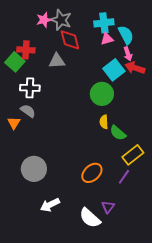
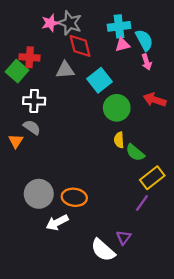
red arrow: (135, 68) -> (155, 100), moved
cyan square: (114, 70) -> (100, 80), moved
orange ellipse: (92, 173) -> (74, 197), moved, turned 50
white arrow: (50, 205) -> (57, 223), moved

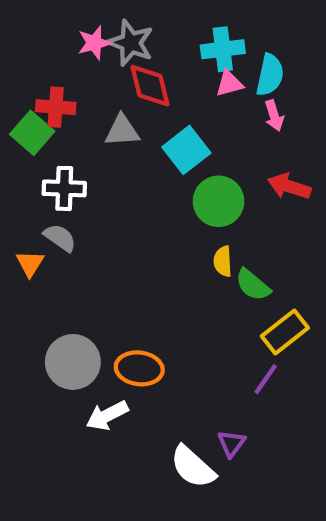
cyan semicircle: (144, 40) -> (270, 75), turned 40

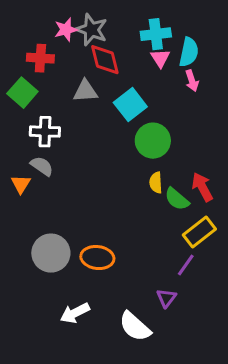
pink triangle: (229, 83) -> (160, 58), turned -48
red cross: (56, 107) -> (40, 58), moved
red arrow: (289, 186) -> (202, 187), moved, turned 44
white arrow: (107, 416) -> (75, 313), moved
purple triangle: (231, 443) -> (166, 298), moved

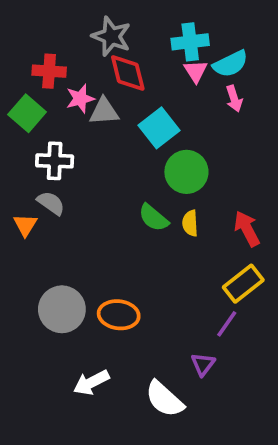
pink star: (66, 30) -> (80, 99), moved
cyan semicircle: (189, 52) -> (230, 64), turned 52
green semicircle: (177, 199) -> (153, 218), moved

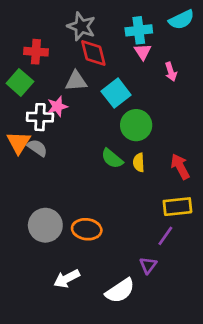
cyan semicircle: (230, 64) -> (181, 20), moved
pink star: (80, 99) -> (57, 106), moved
orange triangle: (25, 225) -> (19, 142), moved, size x1.4
yellow rectangle: (243, 284) -> (177, 207), turned 32
white semicircle: (164, 399) -> (120, 291), turned -76

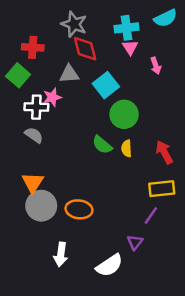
orange triangle: (19, 142) -> (33, 183), moved
white arrow: (67, 279) -> (61, 254), turned -55

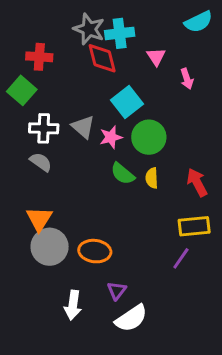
cyan cross: (126, 28) -> (120, 33), moved
gray triangle: (69, 74) -> (83, 127), moved, turned 45
pink star: (52, 97) -> (111, 137), moved
purple triangle: (135, 242) -> (117, 291), moved

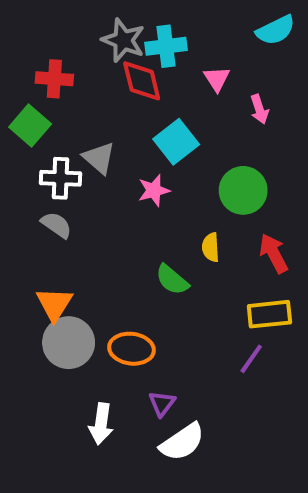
gray triangle: (83, 127) -> (99, 158), moved
green circle: (149, 137) -> (243, 190), moved
green semicircle: (123, 174) -> (172, 280), moved

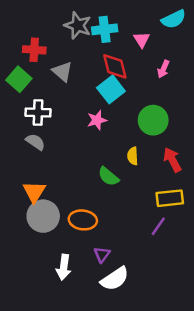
pink triangle: (217, 79) -> (142, 40), moved
red diamond: (142, 81) -> (115, 66), moved
pink arrow: (259, 109) -> (163, 69), turned 42
gray triangle: (99, 158) -> (62, 72), moved

